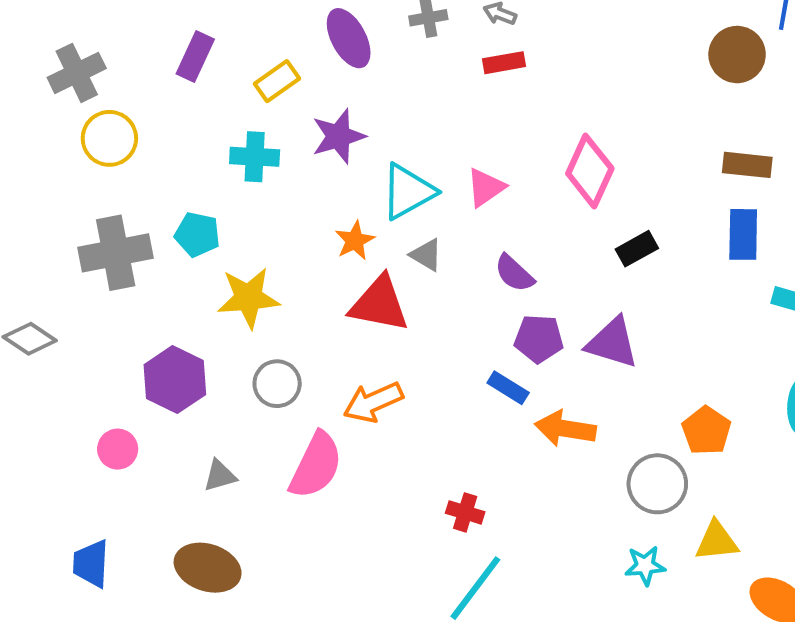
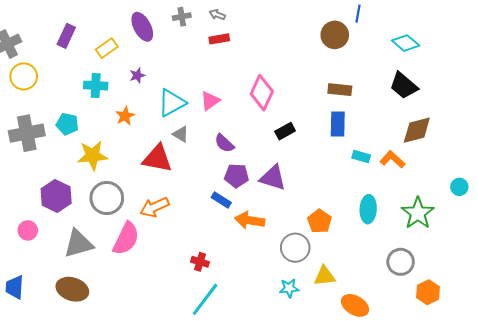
purple star: (338, 136) -> (137, 75), size x0.6
orange star: (355, 241) -> (125, 116), moved
gray circle: (277, 384) -> (107, 198), size x1.4
gray triangle: (220, 476) -> (78, 244), size x1.8

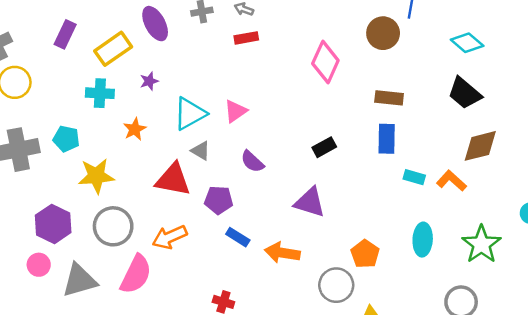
yellow rectangle: (107, 48) -> (113, 49), size x1.4
pink diamond: (262, 93) -> (325, 62), moved
purple pentagon: (236, 176) -> (219, 200), moved
blue rectangle: (221, 200) -> (238, 237), moved
pink circle: (28, 230) -> (39, 265), moved

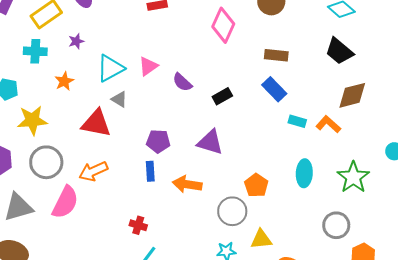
blue rectangle: (387, 139) -> (274, 89), turned -45
purple semicircle: (252, 162) -> (182, 82), moved
purple pentagon: (219, 200) -> (158, 141), moved
blue rectangle: (238, 237) -> (150, 171), turned 54

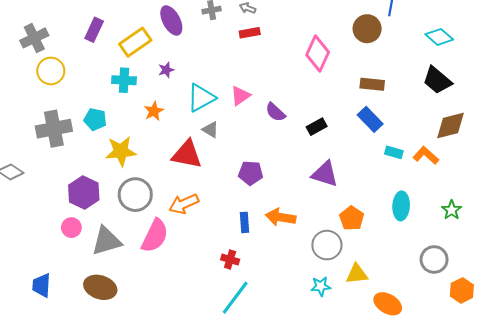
purple triangle: (210, 142) -> (325, 174), moved
blue rectangle: (150, 171) -> (244, 222), moved
green star: (353, 177) -> (452, 210), size x0.6

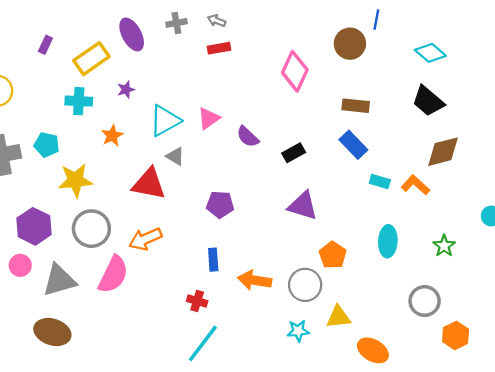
purple rectangle: (94, 30) -> (45, 45), size x0.7
orange arrow: (281, 217) -> (255, 280), moved

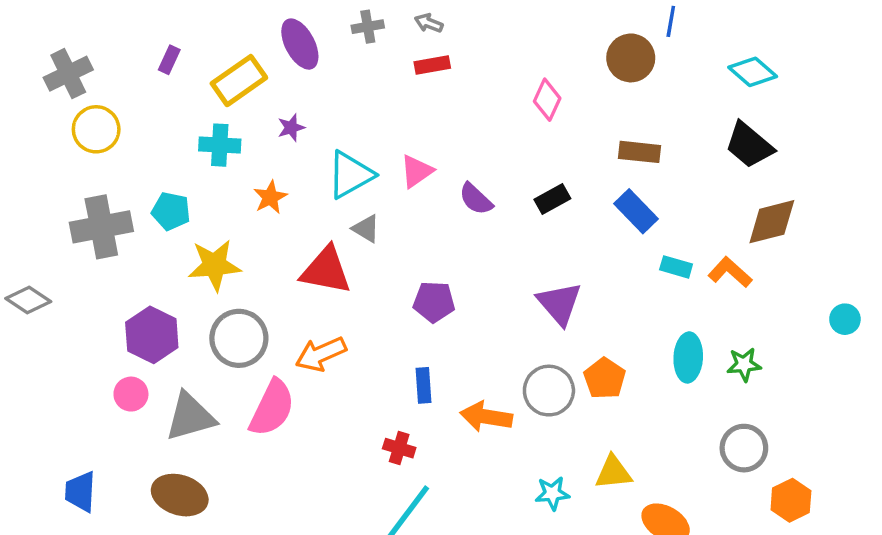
pink diamond: (295, 71) -> (547, 100), size x0.7
black rectangle: (294, 153) -> (552, 199), moved
purple triangle: (303, 206) -> (559, 303), turned 32
green star: (444, 246) -> (744, 364), moved, turned 30
gray circle: (305, 285) -> (549, 391), moved

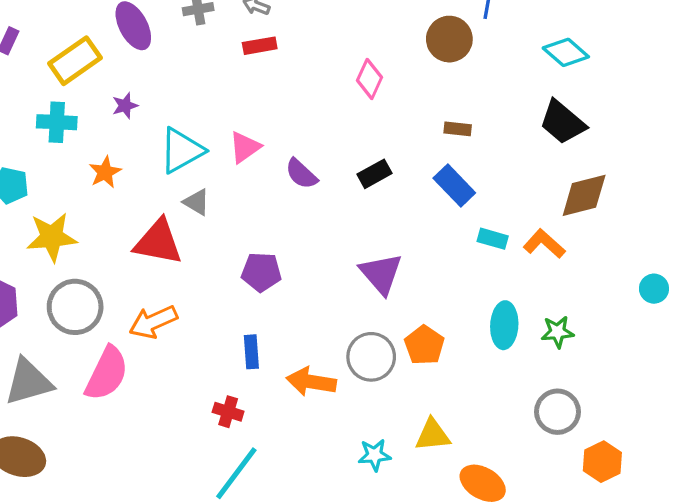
brown rectangle: (639, 152) -> (458, 129), size x0.7

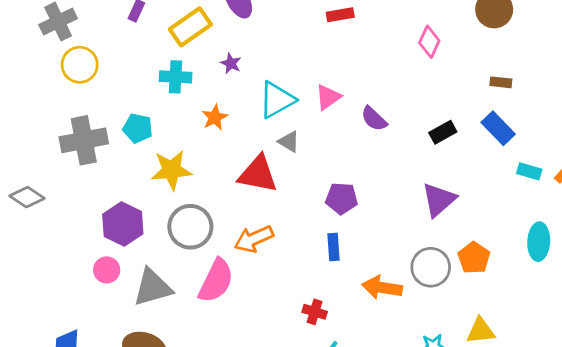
purple star: (125, 106) -> (231, 63), turned -30
black rectangle: (375, 174) -> (443, 132), moved
purple triangle: (381, 274) -> (439, 200), turned 30
blue rectangle: (251, 352) -> (333, 247), moved

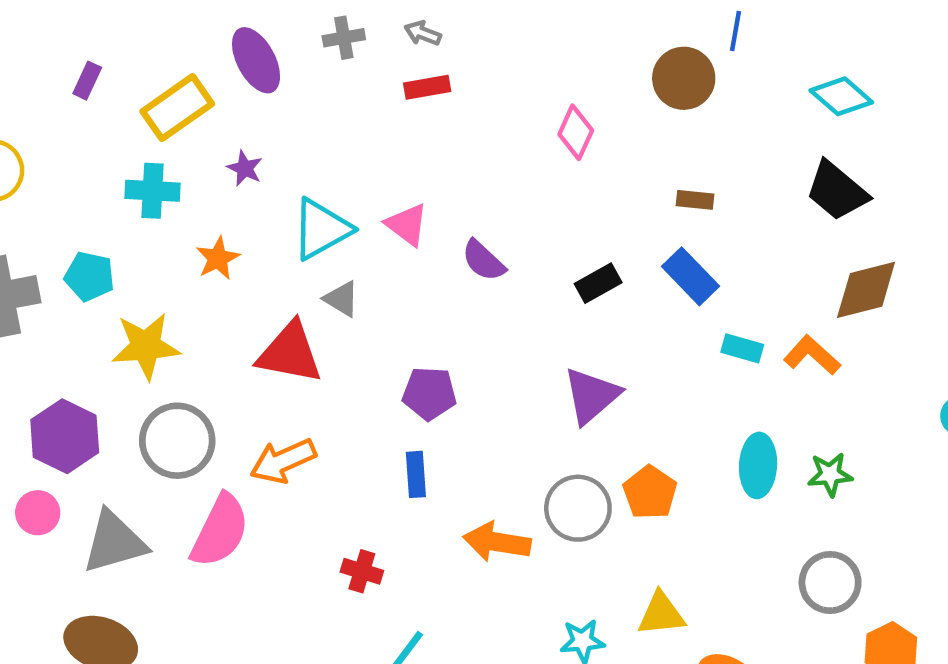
pink triangle: (328, 97) -> (407, 225), turned -48
red cross: (315, 312) -> (362, 571), moved

